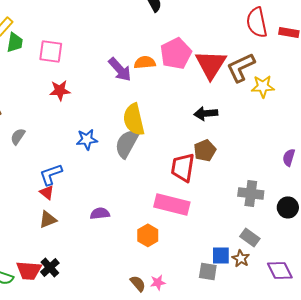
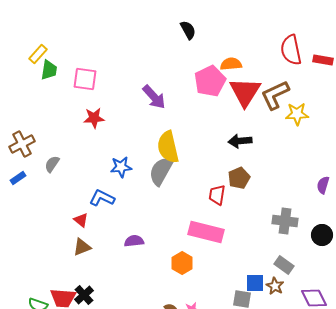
orange semicircle: (145, 62) -> (231, 64), moved
red trapezoid: (183, 167) -> (217, 195), size x0.7
blue L-shape: (51, 174) -> (102, 198), moved, turned 45

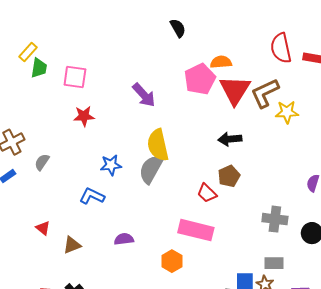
red trapezoid: (217, 195) -> (207, 193), turned -55
red triangle: (81, 220) -> (43, 228), moved
gray rectangle: (284, 265) -> (274, 263), turned -36

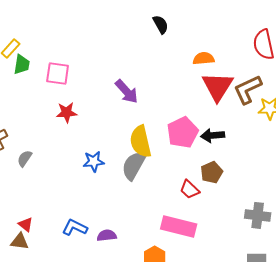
pink pentagon: (200, 79) -> (183, 132), moved
blue L-shape: (92, 196) -> (75, 227), moved
brown triangle: (72, 245) -> (20, 241), moved, turned 30

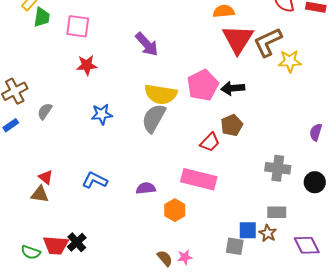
yellow semicircle: (141, 141) -> (161, 94), turned -68
blue star: (94, 161) -> (102, 114), moved
red trapezoid: (190, 189) -> (210, 142), turned -90
purple semicircle: (107, 235) -> (146, 188), moved

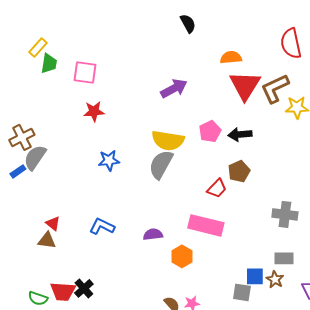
purple arrow: (147, 44) -> (174, 88), moved, turned -76
pink pentagon: (203, 85) -> (210, 131), size x0.7
gray semicircle: (45, 111) -> (35, 157), moved, size x1.5

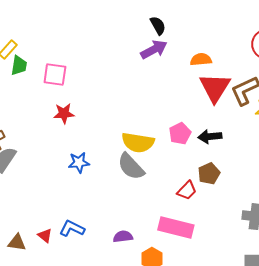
purple arrow: (174, 88) -> (154, 50), moved
gray semicircle: (161, 164) -> (131, 167), turned -72
red triangle: (53, 223) -> (45, 236), moved

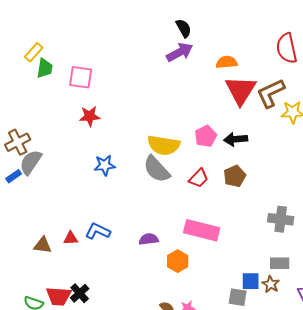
red trapezoid: (187, 191) -> (199, 178), moved
red triangle: (45, 236) -> (71, 238), turned -42

